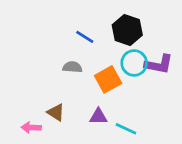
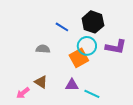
cyan circle: (134, 63) -> (87, 46), moved
gray semicircle: (72, 67) -> (43, 49), moved
pink arrow: (31, 127) -> (23, 93), turned -40

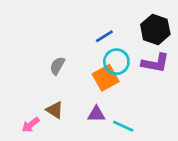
black hexagon: (93, 22) -> (155, 29), moved
blue line: (62, 27) -> (104, 36), moved, turned -64
gray semicircle: (43, 49) -> (57, 66), turned -64

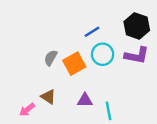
orange square: (106, 78) -> (74, 64), moved
cyan line: (123, 126) -> (108, 111), turned 54

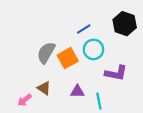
purple L-shape: (137, 55) -> (116, 73), moved
gray semicircle: (51, 58) -> (46, 53), size x1.5

